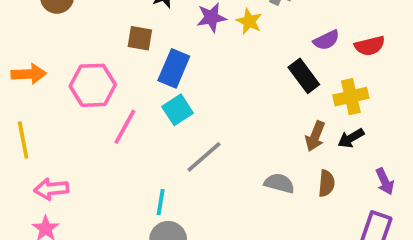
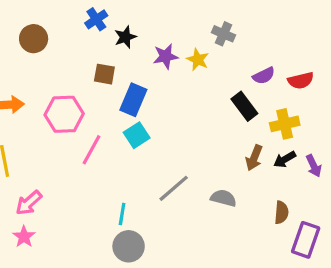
gray line: (204, 157) -> (174, 188), moved
purple arrow: (385, 181) -> (314, 166), moved
brown semicircle: (326, 183) -> (281, 212), moved
pink arrow: (51, 189) -> (29, 203), turned -36

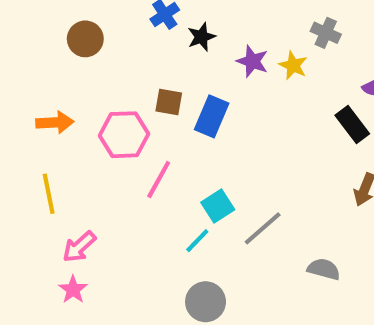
purple star: (166, 56) -> (252, 61), turned 30
brown square: (104, 74) -> (169, 102), moved
cyan square: (137, 135) -> (218, 206), moved
gray semicircle: (224, 198) -> (324, 269), moved
cyan line: (122, 214) -> (197, 241), moved, turned 35

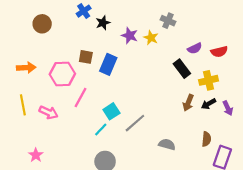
pink arrow: (79, 247) -> (49, 112), moved, turned -114

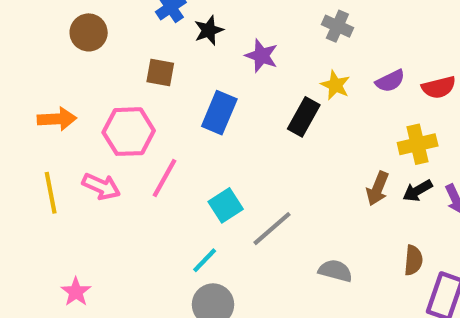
yellow star: (151, 38) -> (335, 85), moved
brown square: (86, 57) -> (160, 73), moved
black rectangle: (182, 69) -> (304, 117), moved, turned 66
pink arrow: (49, 112) -> (101, 186), moved
cyan line: (101, 129) -> (205, 260), moved

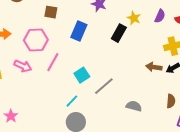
purple semicircle: (390, 81) -> (160, 16), turned -40
brown arrow: (378, 189) -> (154, 67), turned 77

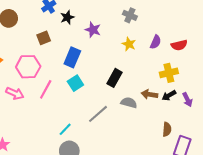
brown square: (51, 12) -> (44, 38), turned -32
black rectangle: (119, 33) -> (114, 78), moved
cyan square: (82, 75) -> (75, 83), moved
gray semicircle: (134, 106) -> (129, 103), moved

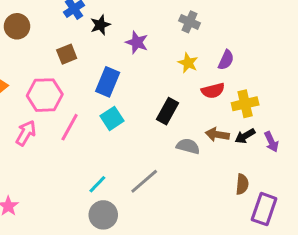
red semicircle: (179, 45) -> (213, 91), moved
pink arrow: (15, 93) -> (26, 133), turned -84
gray line: (98, 114) -> (144, 181), moved

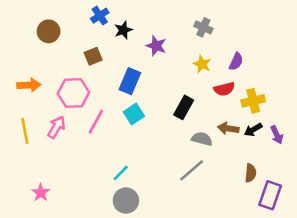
gray line: (144, 181) -> (192, 170), moved

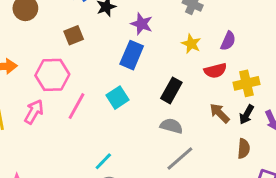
blue rectangle: (130, 81) -> (132, 55), moved
brown arrow: (228, 128) -> (220, 113), turned 36
black arrow: (253, 130) -> (246, 115), turned -30
gray semicircle: (202, 139) -> (171, 126), moved
brown semicircle: (251, 173) -> (244, 149), moved

